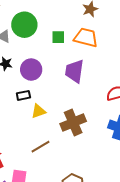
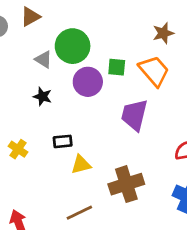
orange trapezoid: (86, 37) -> (154, 71), turned 30
purple circle: (31, 70) -> (88, 82), moved

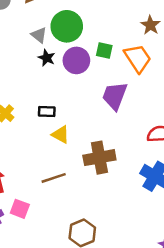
brown star: (163, 33) -> (150, 25), turned -30
black star: (42, 96) -> (47, 58), moved
yellow triangle: (81, 165) -> (61, 135), turned 36

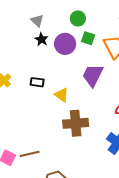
green circle: (67, 26) -> (78, 18), moved, size x0.6
yellow triangle: (61, 135) -> (62, 95), moved
brown line: (54, 178) -> (30, 154), moved

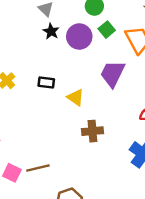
green square: (88, 38) -> (107, 30), turned 32
brown cross: (76, 123) -> (92, 131), size x0.7

